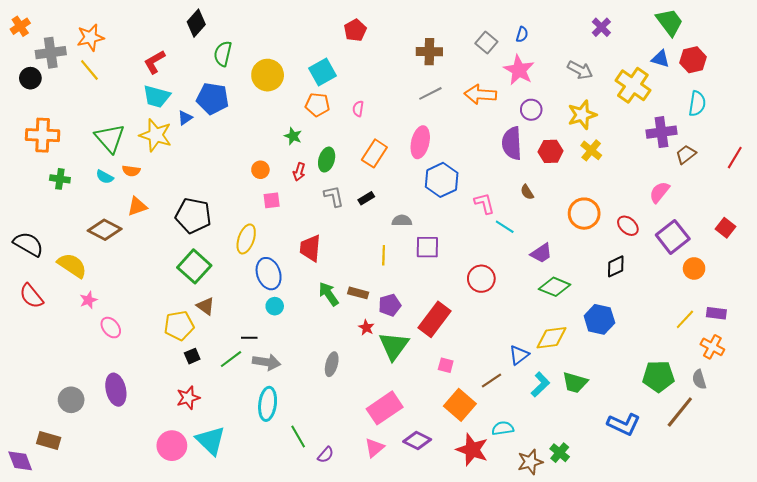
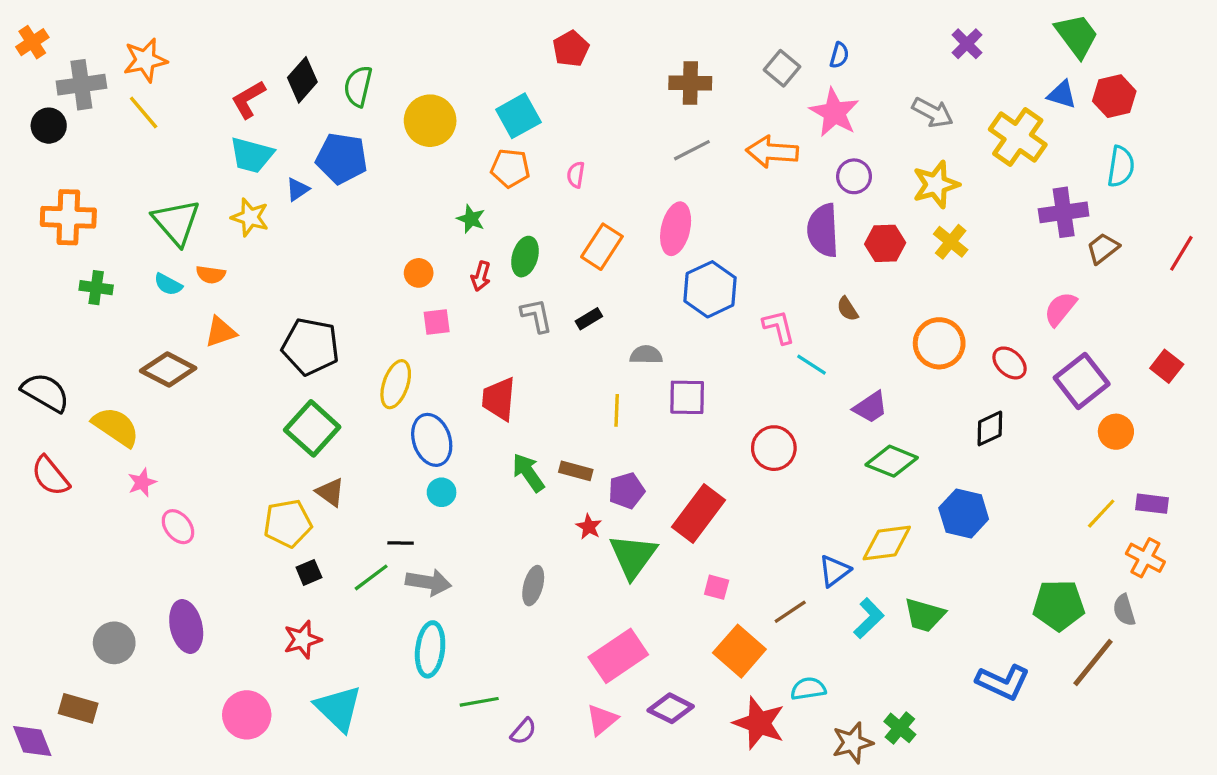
black diamond: (196, 23) -> (302, 80), moved
yellow star: (156, 135) -> (250, 217), size x0.7
green line: (298, 436) -> (479, 702), turned -70
pink circle: (172, 446) -> (247, 715), moved

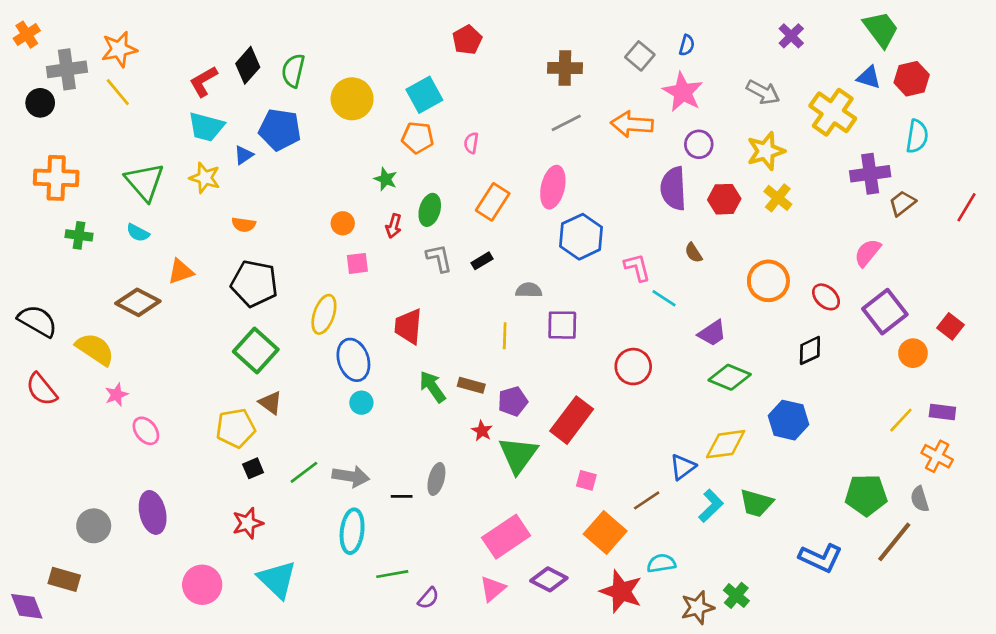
orange semicircle: (211, 275) -> (244, 225), moved
red square: (1167, 366) -> (950, 326), moved
black line: (401, 543) -> (402, 496), moved

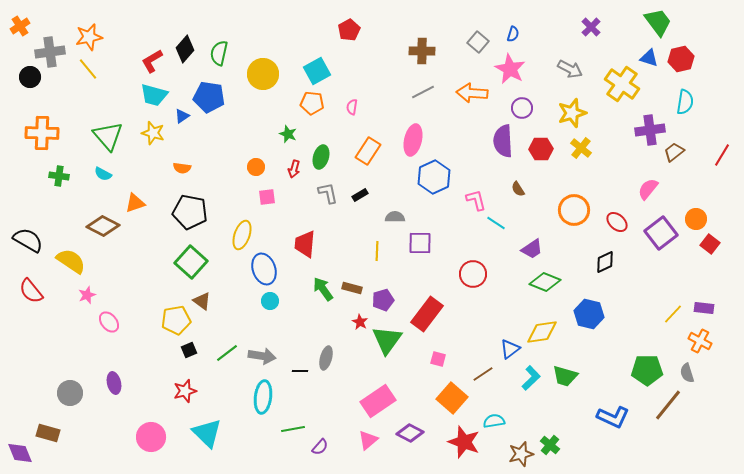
orange circle: (913, 353) -> (696, 219), moved
purple ellipse: (153, 512) -> (114, 383), size x0.7

